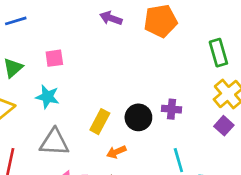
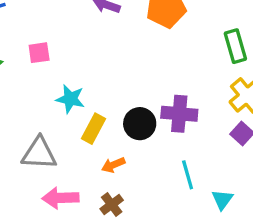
cyan star: (47, 97) -> (70, 99), moved
purple cross: (172, 109) -> (179, 114), size x1.5

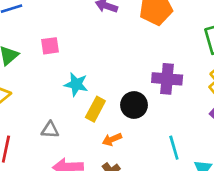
purple cross: (179, 114) -> (167, 79), moved
gray triangle: (39, 153) -> (50, 130), size x0.6

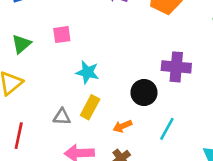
yellow rectangle: (95, 109) -> (90, 107), moved
cyan line: (174, 148) -> (167, 129), moved, turned 45

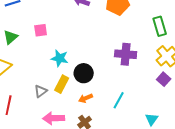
black circle: (144, 93) -> (84, 73), moved
gray triangle: (62, 117) -> (41, 91), turned -40

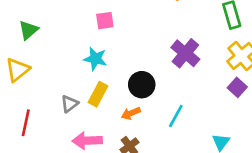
pink square: (41, 30) -> (105, 21), moved
purple cross: (126, 54) -> (185, 53), turned 35
black circle: (84, 73) -> (142, 85), moved

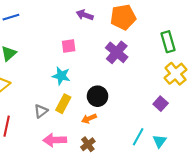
purple cross: (185, 53) -> (117, 52), moved
purple square: (237, 87) -> (161, 104), moved
cyan line: (176, 116) -> (138, 137), moved

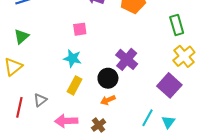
purple cross: (117, 52) -> (127, 59), moved
purple square: (161, 104) -> (169, 85), size x1.6
gray triangle: (41, 111) -> (40, 100), moved
orange arrow: (89, 119) -> (108, 100), moved

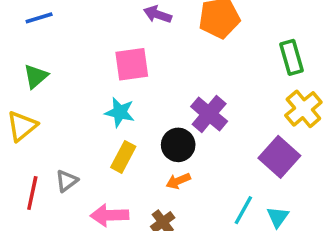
pink square: (80, 29) -> (132, 64), size x1.5

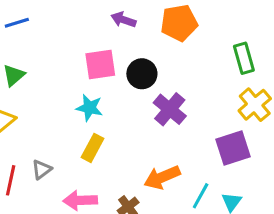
black circle: (178, 145) -> (142, 74), moved
purple square: (279, 157) -> (233, 148), turned 30
orange arrow: (178, 181) -> (162, 177), moved, size x1.6

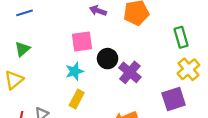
black circle: (142, 74) -> (108, 59), moved
cyan star: (89, 108) -> (75, 71), turned -30

